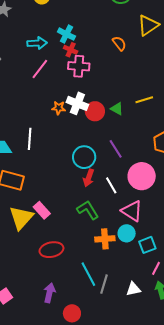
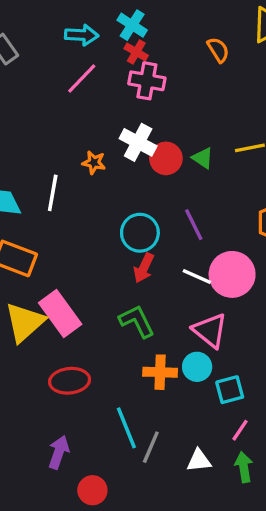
orange star: (59, 108) -> (94, 163), moved
white line: (111, 185) -> (197, 277), moved, turned -42
pink rectangle: (42, 210) -> (60, 314), size x1.5

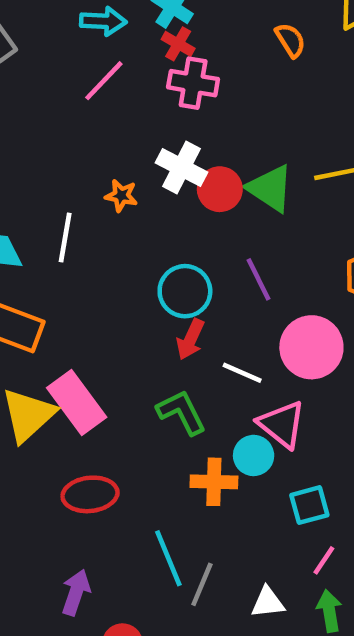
green triangle: (203, 158) -> (270, 188), size x1.6
white line: (197, 277) -> (242, 373), moved
cyan circle: (197, 367) -> (254, 455), moved

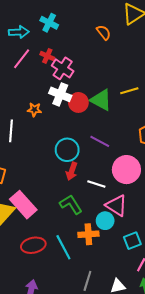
red cross: (178, 44) -> (47, 56), moved
pink cross: (193, 83) -> (63, 68), moved, turned 30
purple line: (258, 279) -> (100, 141), turned -30
cyan line: (168, 558) -> (63, 247), moved

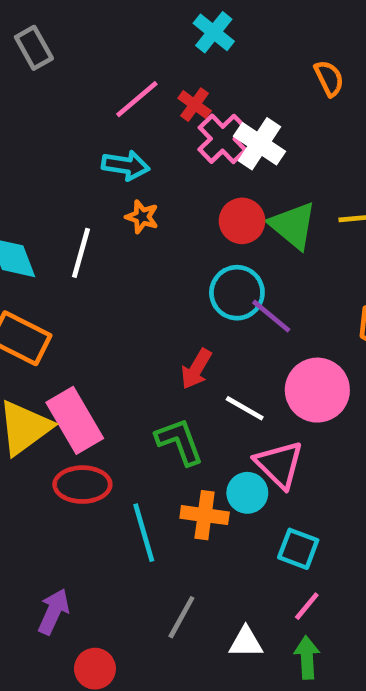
cyan arrow: (19, 32) -> (126, 165), moved
white cross: (60, 94) -> (259, 144), moved
cyan circle: (67, 150) -> (237, 293), moved
cyan square: (132, 241) -> (298, 549), turned 30
red ellipse: (33, 245) -> (82, 485), moved

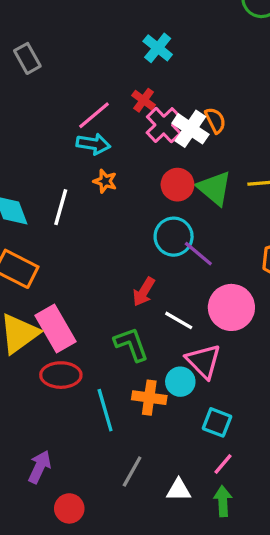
orange semicircle: (329, 78) -> (215, 120), moved
pink line: (137, 99) -> (94, 115), moved

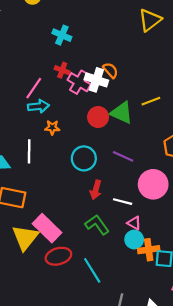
cyan circle: (174, 237) -> (84, 158), moved
pink triangle: (204, 361) -> (134, 223), moved, size x0.6
orange cross: (149, 398) -> (149, 250), moved

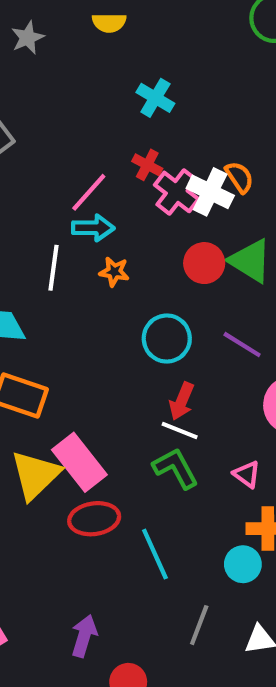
white line: (29, 151) -> (54, 268), moved
white line: (123, 202) -> (180, 431), moved
cyan circle: (134, 240) -> (243, 564), moved

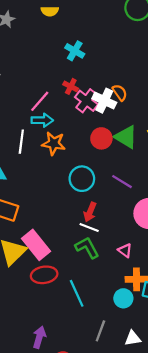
orange star: (114, 272) -> (54, 143), size x1.5

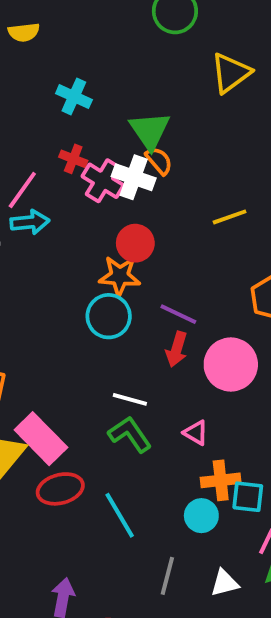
green triangle: (126, 137) -> (150, 131), moved, turned 30
orange star: (54, 143) -> (120, 276), moved
red arrow: (90, 212) -> (177, 349), moved

